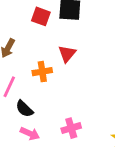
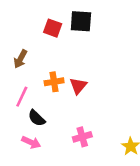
red triangle: (67, 54) -> (78, 86), moved
pink arrow: (30, 134) -> (31, 142), moved

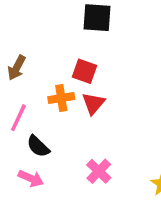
red square: (53, 28) -> (84, 71), moved
pink cross: (82, 137) -> (99, 171), turned -30

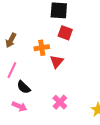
red square: (84, 71) -> (65, 33), moved
orange cross: (61, 98) -> (42, 48), moved

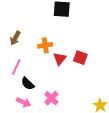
red square: (65, 33) -> (80, 58), moved
pink cross: (60, 102) -> (51, 98), moved

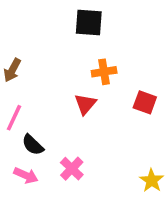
orange cross: (45, 45) -> (104, 72), moved
red square: (80, 58) -> (145, 102), moved

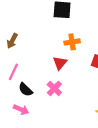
pink cross: (72, 169) -> (54, 88), moved

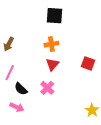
orange cross: (72, 42) -> (51, 44), moved

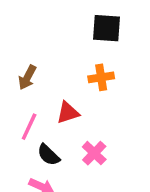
red triangle: (52, 64) -> (68, 113), moved, turned 32

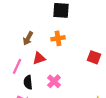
brown arrow: (27, 77) -> (28, 38), moved
black semicircle: (48, 155) -> (28, 82), turned 40

